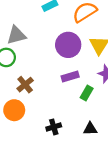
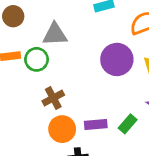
purple rectangle: (70, 76) -> (96, 124), moved
orange circle: (14, 110) -> (62, 129), moved

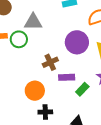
brown cross: (53, 98) -> (50, 62), moved
purple rectangle: (96, 124) -> (67, 77), moved

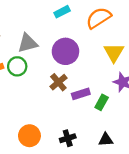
purple circle: (77, 42) -> (65, 51), moved
orange circle: (35, 91) -> (29, 136), moved

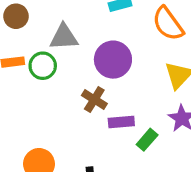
orange semicircle: (99, 18) -> (168, 24), turned -105
brown cross: (58, 82) -> (94, 100), turned -30

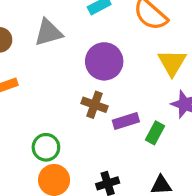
gray triangle: (64, 37) -> (48, 33), moved
green circle: (43, 66) -> (46, 147), moved

